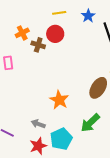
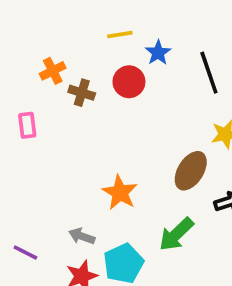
blue star: (88, 16) -> (158, 53), moved
red circle: (55, 34) -> (129, 82), moved

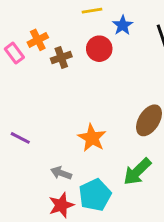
brown cross: (82, 93) -> (61, 57), turned -36
pink rectangle: (27, 125) -> (14, 53), moved, turned -30
purple line: (25, 252) -> (20, 138), moved

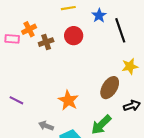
blue star: (123, 25) -> (99, 16), moved
pink rectangle: (14, 53) -> (12, 39), turned -48

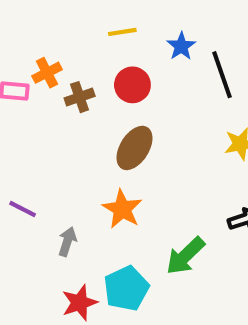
brown ellipse: (110, 88) -> (134, 148), moved
gray arrow: (46, 126) -> (67, 242), moved, turned 88

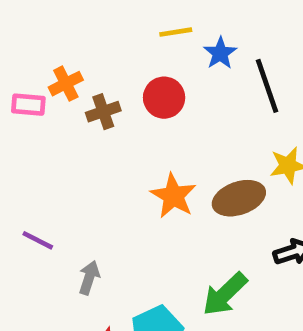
yellow line: (122, 32) -> (176, 32), moved
brown ellipse: (134, 148) -> (239, 198), moved, turned 39
orange star: (122, 209) -> (173, 196), moved

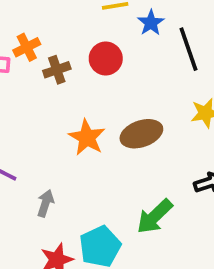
orange star: (173, 196) -> (87, 137), moved
brown ellipse: (239, 198) -> (141, 134), moved

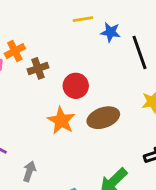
blue star: (151, 23) -> (111, 32), turned -30
red circle: (106, 58) -> (76, 86), moved

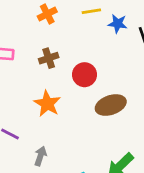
orange cross: (15, 51) -> (47, 14), moved
orange star: (61, 121) -> (47, 104), moved

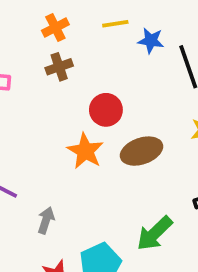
brown cross: (49, 58) -> (59, 67), moved
orange star: (47, 104) -> (85, 151), moved

